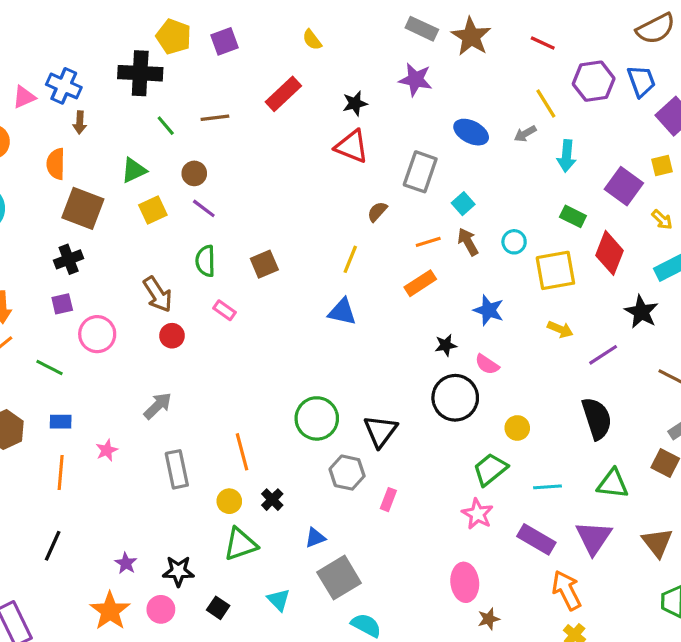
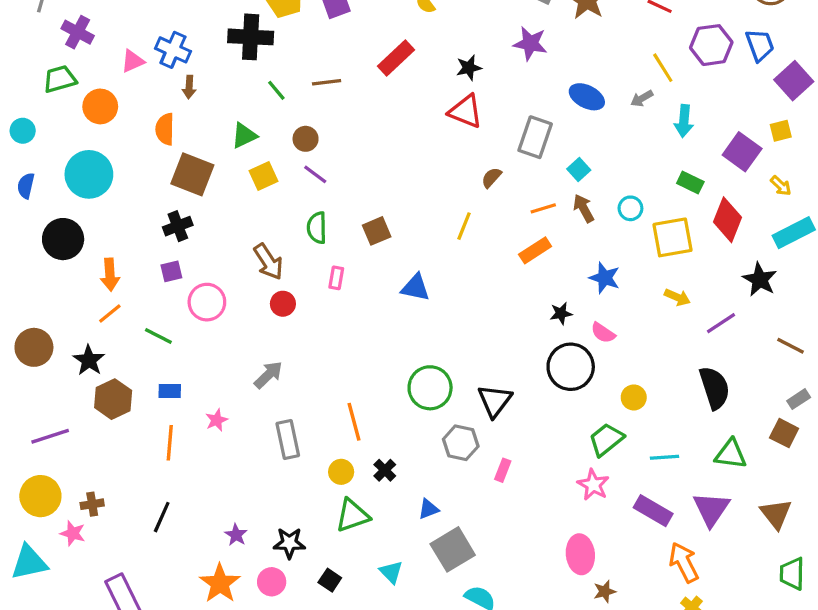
pink rectangle: (225, 310) -> (336, 278), turned 65
blue triangle: (342, 312) -> (415, 288), moved

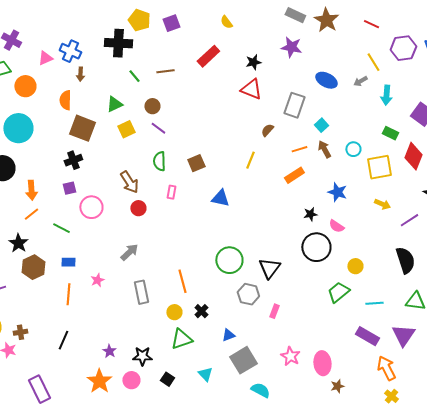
pink star: (593, 485) -> (290, 356), moved

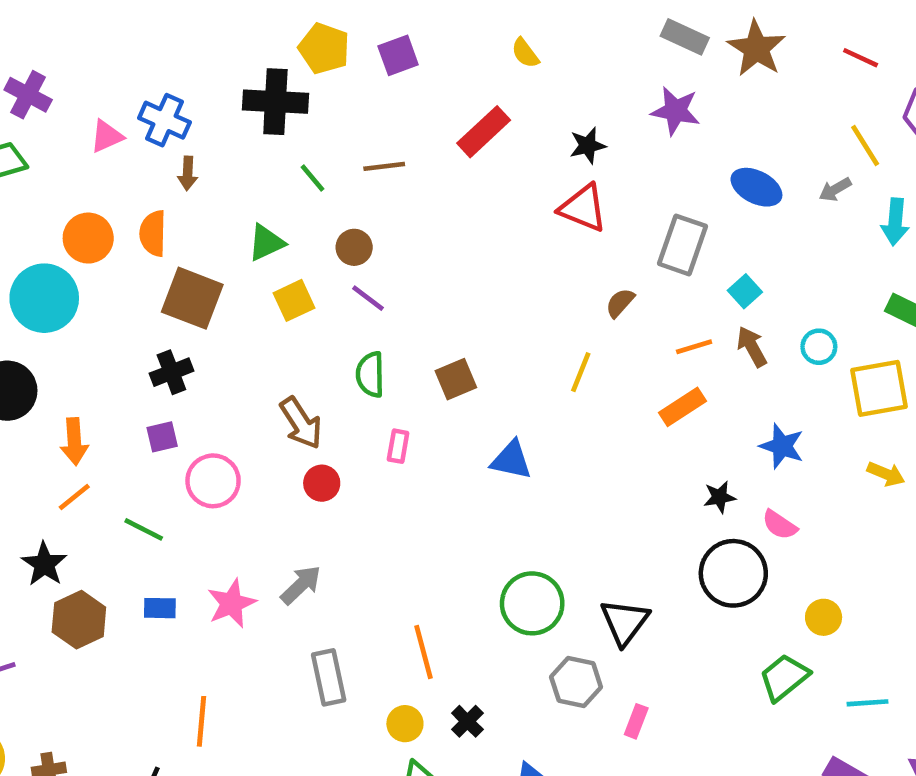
orange circle: (25, 86) -> (88, 238), moved
pink star: (97, 280) -> (232, 603), moved, size x1.5
orange line: (68, 294) -> (201, 721), moved

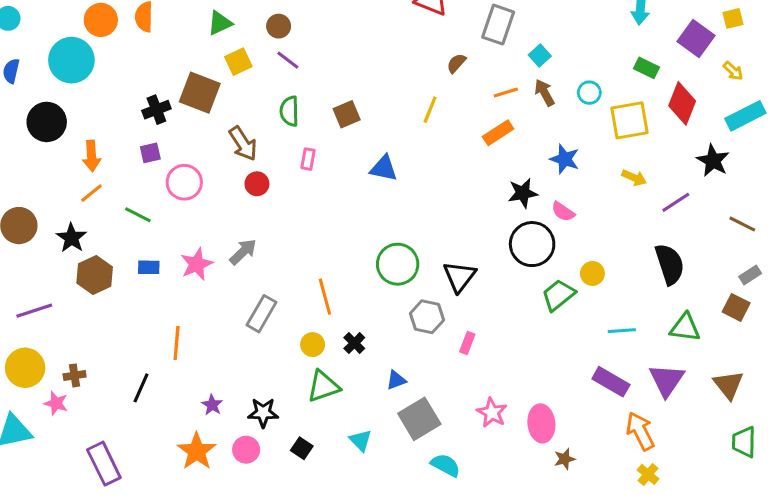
brown square: (192, 298) -> (200, 93), moved
black star: (719, 497) -> (523, 193), size x1.4
gray rectangle: (329, 677) -> (262, 314), turned 42
green trapezoid: (784, 677) -> (558, 295), moved

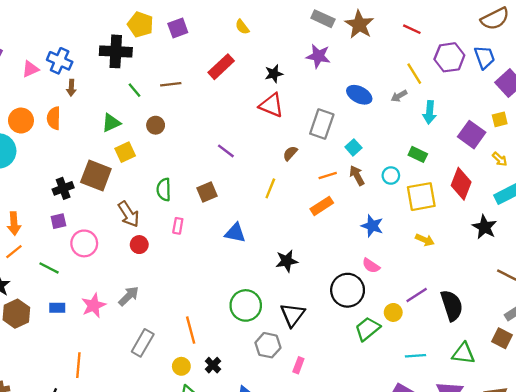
purple line: (288, 60) -> (226, 151), moved
green rectangle: (647, 68) -> (418, 154), moved
black star: (523, 193) -> (287, 261), moved
purple line: (676, 202) -> (417, 295), moved

